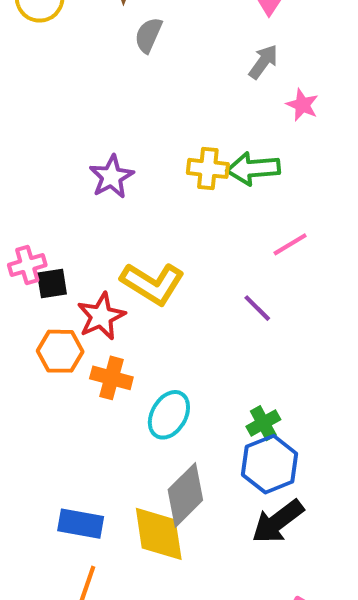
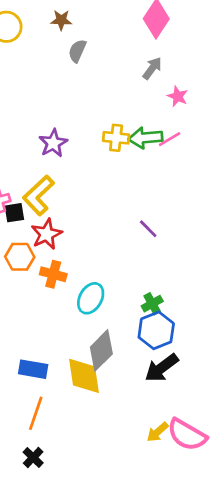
pink line: (290, 244) -> (170, 139), moved
yellow L-shape: (152, 283) -> (38, 195), moved, turned 105

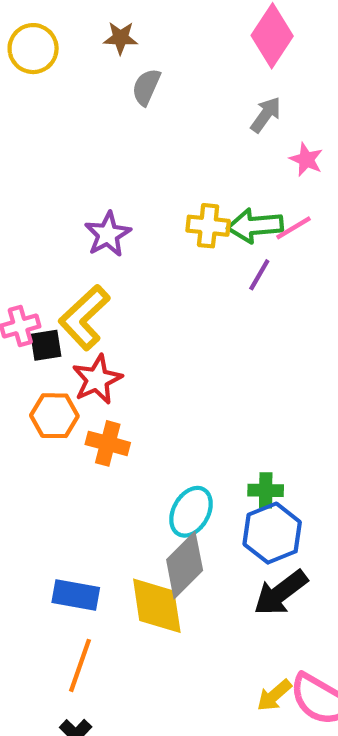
purple line: (148, 229) -> (259, 275), moved, turned 75
cyan ellipse: (91, 298) -> (191, 512), moved
green cross: (152, 304) -> (266, 490), turned 30

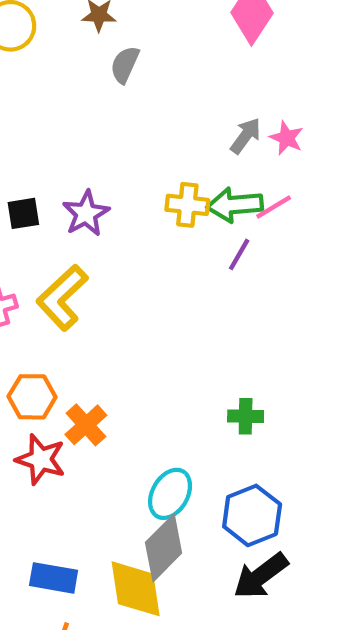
gray arrow: (266, 115) -> (246, 136), moved
black square: (46, 345) -> (23, 213), moved
red star: (97, 379) -> (41, 459), moved, turned -30
orange cross: (108, 443) -> (86, 425), turned 33
green cross: (266, 490) -> (246, 416), moved

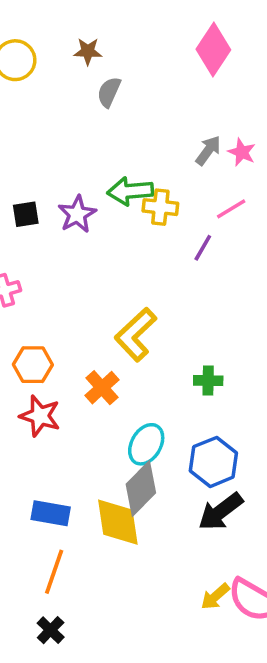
green arrow: (235, 205) -> (130, 191), moved
yellow L-shape: (62, 298) -> (136, 335), moved
orange cross: (86, 425) -> (102, 388), moved

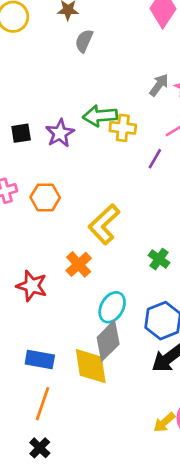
orange hexagon: (33, 365) -> (45, 197), moved
green cross: (208, 381) -> (159, 259), turned 35

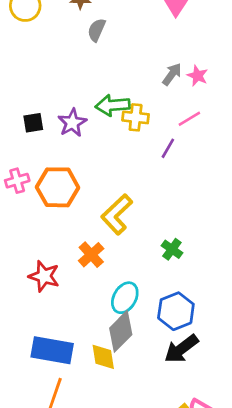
orange hexagon: (45, 197) -> (58, 187), size x1.4
blue rectangle: (40, 359) -> (52, 350), size x1.4
yellow diamond: (91, 366) -> (103, 357), size x0.7

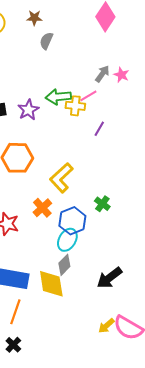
pink line: (189, 119) -> (88, 96), moved
blue hexagon: (176, 311) -> (72, 221), moved
gray diamond: (121, 331) -> (64, 265), size x0.7
yellow diamond: (103, 357) -> (51, 284), size x1.4

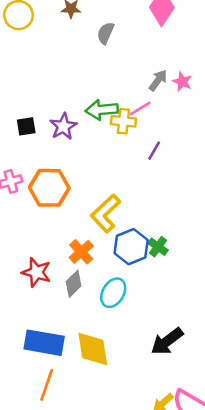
gray semicircle: (46, 41) -> (106, 33), moved
blue hexagon: (72, 221) -> (131, 247), moved
gray diamond: (64, 265) -> (74, 284), moved

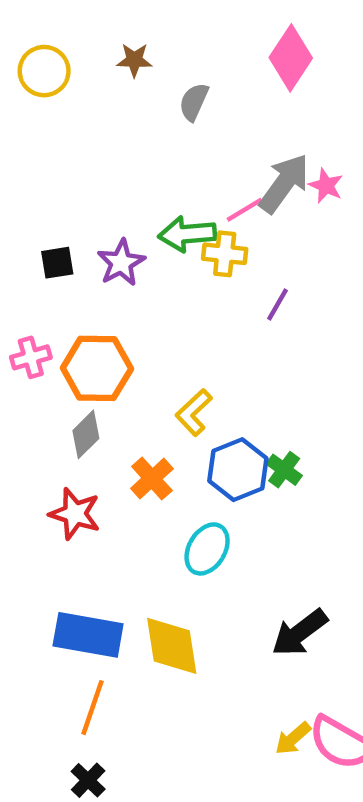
gray arrow: (158, 80) -> (284, 183), size x1.6
pink line: (140, 108) -> (244, 210), moved
yellow L-shape: (106, 213) -> (194, 412), size x0.7
gray diamond: (74, 284) -> (86, 434), moved

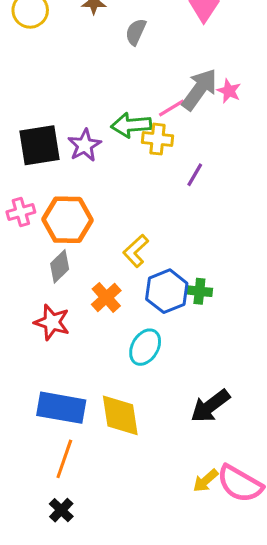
black square: (57, 263) -> (40, 145), size x1.8
green cross: (284, 470) -> (199, 291), turned -30

